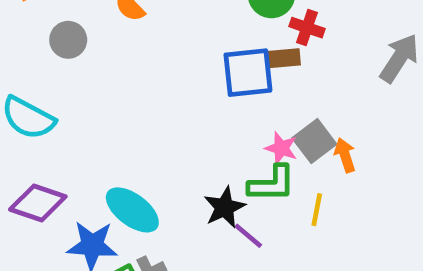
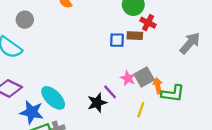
gray circle: (68, 40) -> (25, 20), moved
blue square: (248, 73) -> (117, 40), size x0.6
green L-shape: (272, 184) -> (173, 93), moved
purple line: (248, 236) -> (110, 92), moved

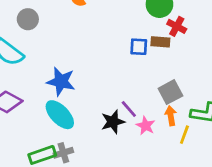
pink star: (128, 78) -> (146, 126), moved
orange arrow: (158, 86) -> (171, 116), moved
yellow line: (141, 110) -> (184, 135), moved
blue star: (32, 112) -> (61, 81), moved

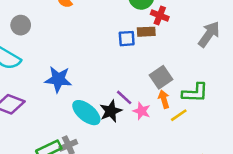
cyan ellipse: (60, 115) -> (86, 113), moved
yellow line: (184, 135) -> (179, 115), turned 42

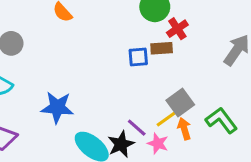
red cross: (160, 16) -> (177, 29), turned 36
green L-shape: (195, 93) -> (221, 120), turned -128
yellow line: (179, 115) -> (166, 119), moved

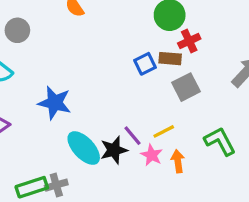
blue square: (138, 57) -> (145, 64), turned -30
gray square: (180, 103) -> (186, 87), moved
orange arrow: (184, 129) -> (178, 161), moved

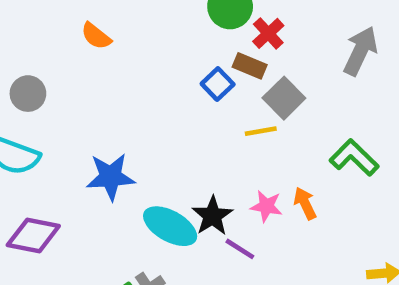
brown rectangle: (170, 59) -> (250, 66), turned 35
yellow line: (164, 131) -> (261, 131), moved, turned 35
purple line: (132, 136) -> (240, 249), moved

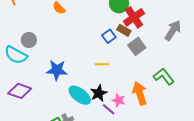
red cross: (268, 33) -> (134, 17), size x1.5
gray circle: (28, 94) -> (29, 40), moved
yellow line: (261, 131) -> (102, 64), moved
orange arrow: (305, 203) -> (140, 93), size x1.6
pink star: (266, 206) -> (119, 100), moved

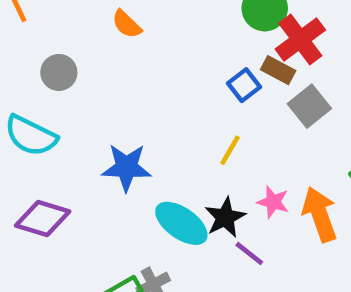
gray circle: (29, 40) -> (59, 72), moved
yellow line: (102, 64) -> (230, 150), turned -56
pink star: (119, 100) -> (273, 202), moved

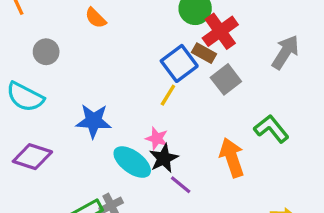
blue square: (244, 85) -> (179, 63), size x1.5
yellow line: (230, 150) -> (168, 95), moved
pink star: (273, 202) -> (157, 138), moved

